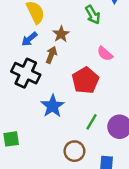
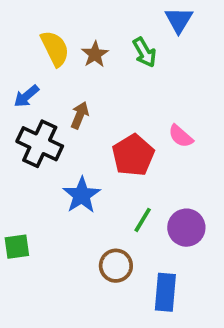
brown star: (61, 34) -> (95, 54), moved
blue arrow: (29, 39) -> (26, 96), moved
pink semicircle: (105, 54) -> (181, 136), moved

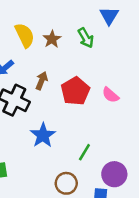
red pentagon: (133, 155) -> (75, 91), moved
purple circle: (186, 228) -> (114, 174), moved

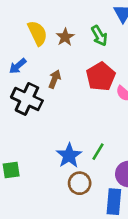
red pentagon: (75, 91) -> (101, 77), moved
blue star: (43, 135) -> (69, 156), moved

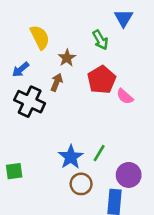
brown star: (65, 37) -> (67, 58), moved

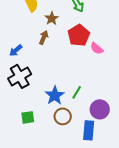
blue arrow: (21, 69) -> (16, 50), moved
black cross: (30, 102) -> (20, 76), moved, turned 35
green square: (14, 171) -> (28, 117), moved

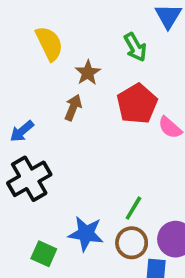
blue star: (55, 95) -> (86, 234), moved, turned -30
brown circle: (63, 116) -> (132, 243), moved
green square: (28, 117) -> (44, 254), turned 32

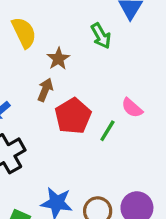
red pentagon: (137, 104) -> (73, 116), moved
green line: (133, 208) -> (107, 131), moved

